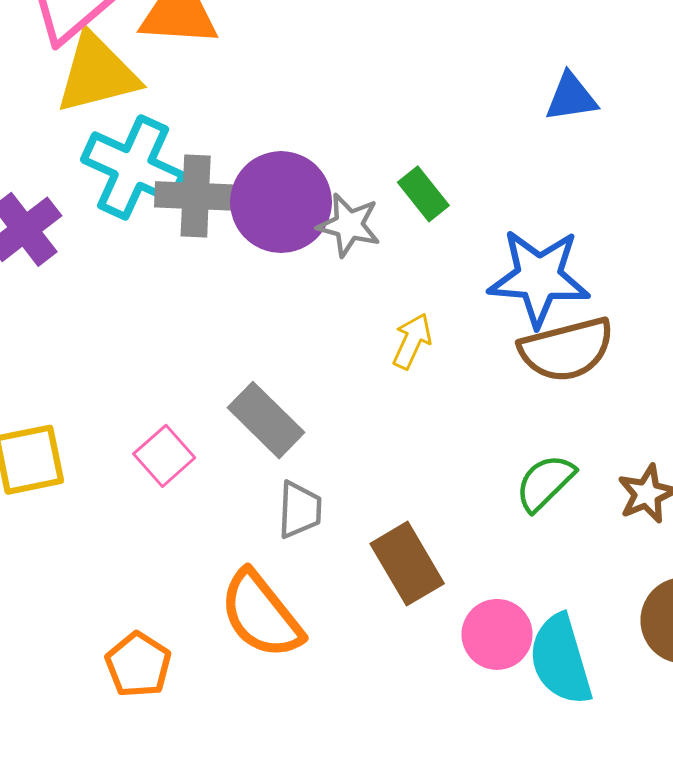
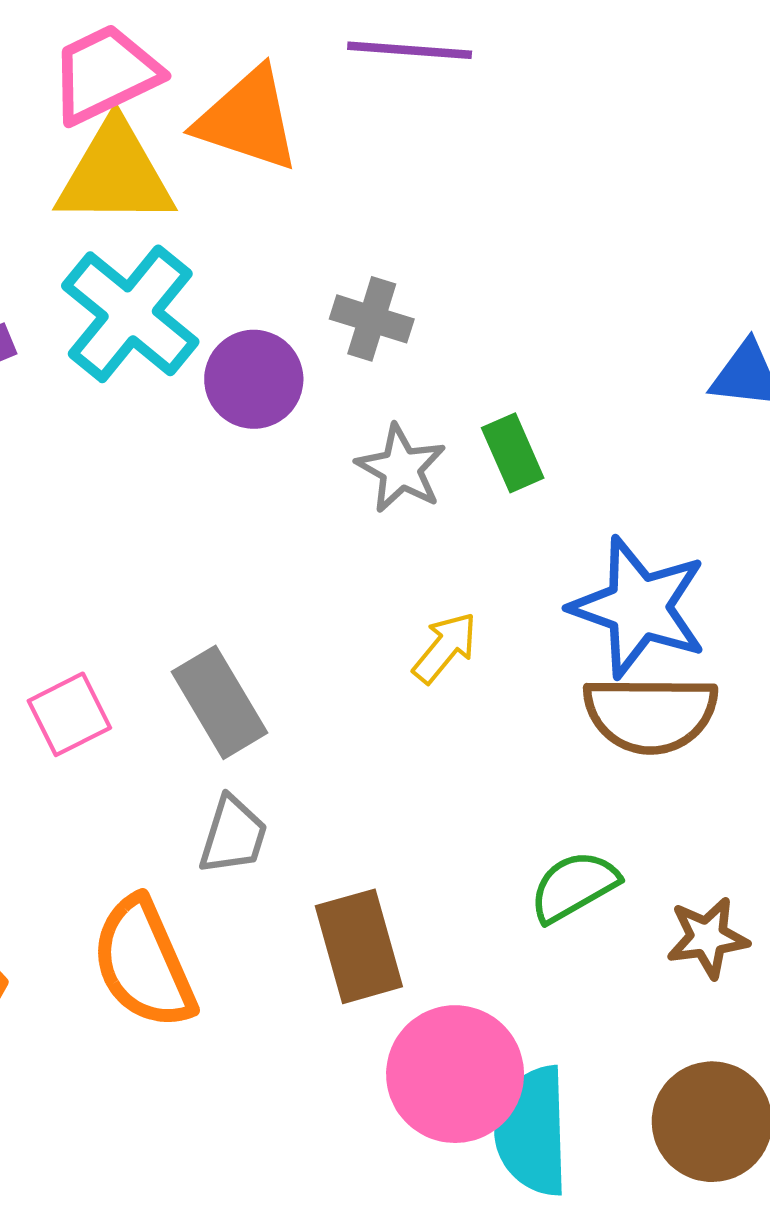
gray cross: (196, 196) -> (372, 319), moved, size x0.7
purple circle: (281, 202) -> (254, 379), moved, size x0.7
pink circle: (497, 634) -> (455, 1074), size x1.4

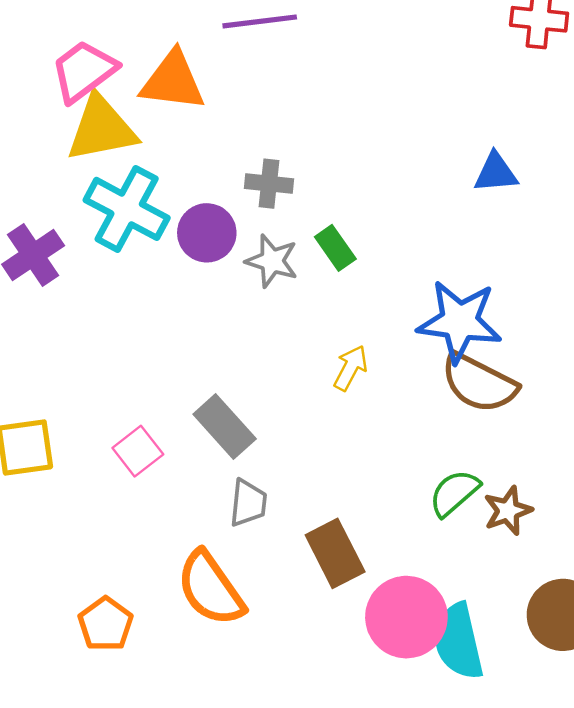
green rectangle: (513, 453) -> (335, 248), moved
gray star: (401, 469) -> (272, 261), moved
brown semicircle: (650, 714) -> (479, 383), turned 38
brown star: (707, 938) -> (508, 511), moved

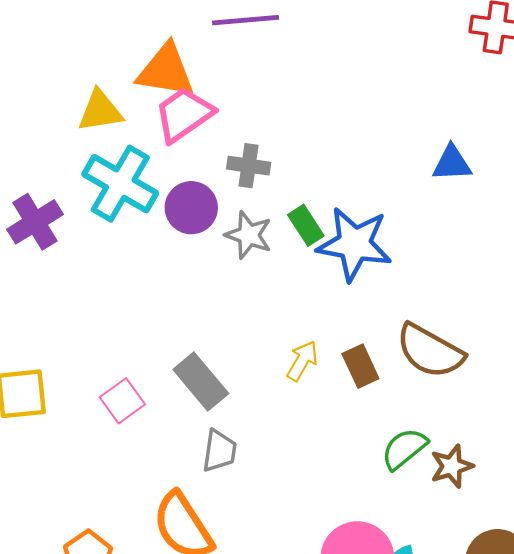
pink trapezoid: (84, 71) -> (184, 115), moved
yellow triangle: (101, 129) -> (100, 111), size x0.7
blue star: (460, 322) -> (354, 244), moved
yellow arrow: (350, 368) -> (302, 361), moved
brown rectangle: (335, 553) -> (360, 366), moved, size x0.7

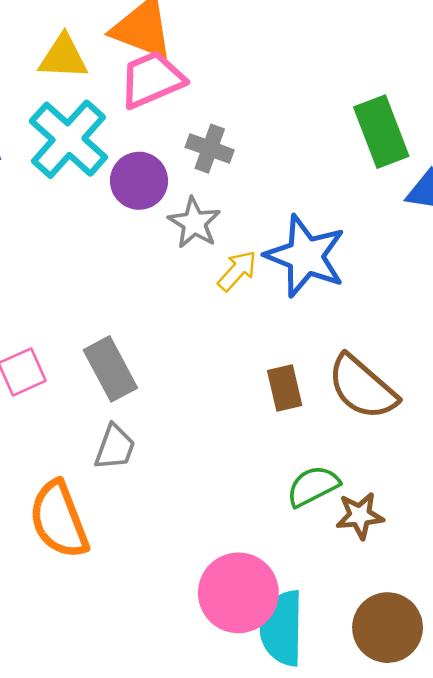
green rectangle: (306, 225) -> (381, 132), moved, size x1.6
yellow arrow: (302, 361) -> (237, 271), moved

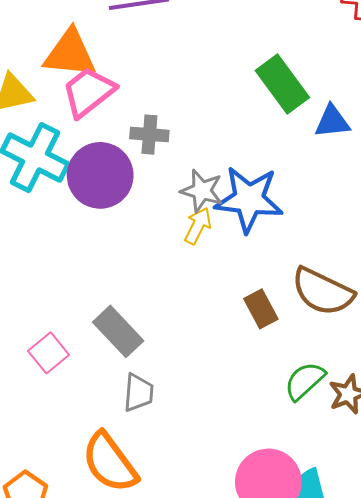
purple circle: (139, 181) -> (100, 175), size x1.4
gray star: (194, 223) -> (202, 191), moved

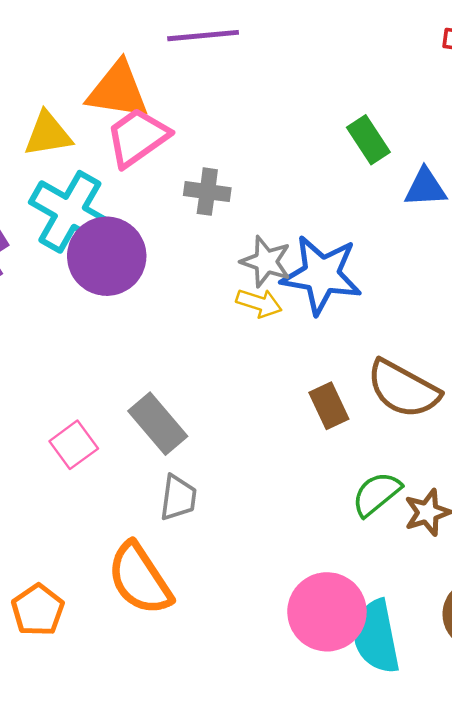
green rectangle: (282, 84) -> (368, 140), size x0.7
purple circle: (100, 175) -> (107, 256), moved
yellow arrow: (198, 226) -> (259, 303), turned 78

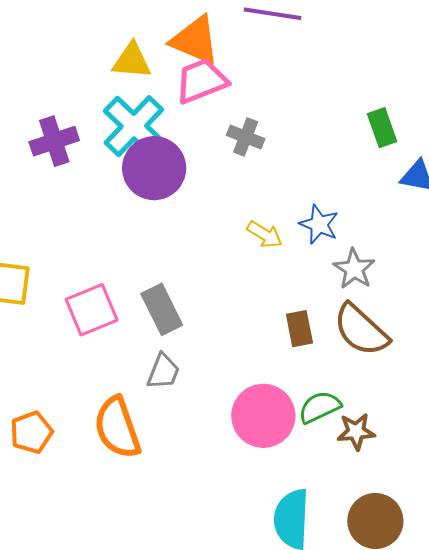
gray star: (266, 262) -> (354, 269), moved
blue star: (321, 275) -> (319, 224), size x0.6
pink square: (74, 445) -> (92, 310), size x1.4
pink circle: (327, 612) -> (263, 416), moved

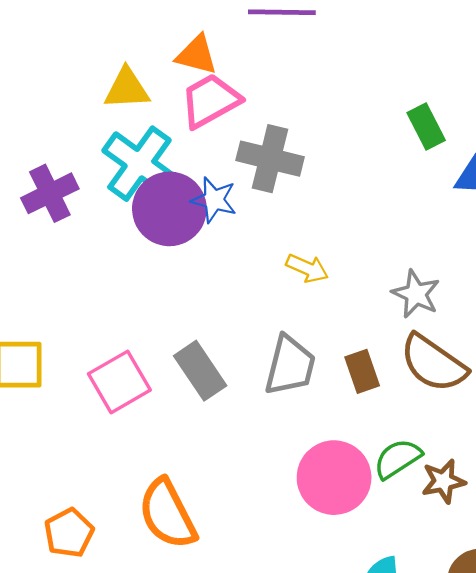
orange triangle: (195, 40) -> (197, 55), size x0.7
gray cross: (246, 137) -> (270, 159), size x1.5
blue star: (319, 224) -> (214, 200), moved
gray trapezoid: (163, 372) -> (290, 365), moved, size x1.4

